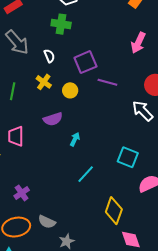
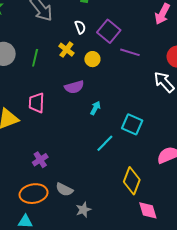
white semicircle: (49, 56) -> (80, 27), moved
purple square: (85, 62) -> (109, 31), turned -30
cyan square: (128, 157) -> (132, 124), moved

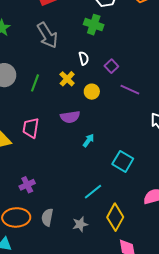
purple square: (109, 31) -> (111, 66), size x0.6
cyan line: (105, 143) -> (93, 192), moved
gray semicircle: (64, 189) -> (47, 217), turned 66
gray star: (83, 210) -> (80, 224), moved

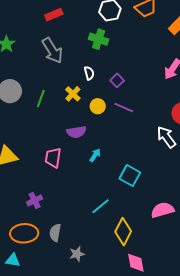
purple line: (130, 90) -> (124, 108), moved
pink trapezoid: (31, 128) -> (53, 158), moved
gray star: (80, 224) -> (77, 254), moved

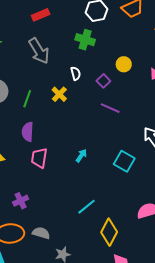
yellow circle: (98, 106) -> (124, 64), moved
purple semicircle: (76, 132) -> (28, 132), moved, turned 102
cyan square: (130, 176) -> (124, 161), moved
gray semicircle: (55, 233) -> (41, 233), turned 96

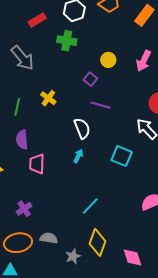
red rectangle: (41, 15) -> (37, 20), moved
white semicircle: (76, 74) -> (82, 128), moved, size x1.5
yellow diamond: (109, 232) -> (98, 242), moved

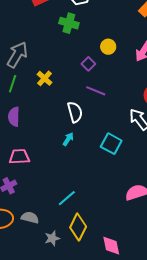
gray arrow: (22, 58) -> (17, 55), moved, turned -116
pink trapezoid: (37, 164) -> (19, 157), moved, turned 80
cyan line: (90, 206) -> (67, 198), moved

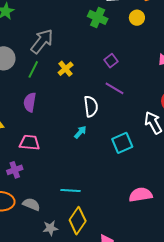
yellow circle: (108, 47) -> (137, 18), moved
cyan square: (111, 144) -> (122, 143), turned 30
cyan line: (67, 198) -> (71, 190), turned 36

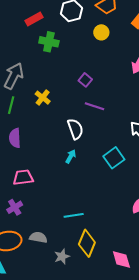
green cross: (98, 17) -> (49, 42), moved

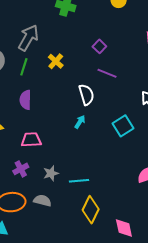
gray star: (62, 256) -> (51, 173), moved

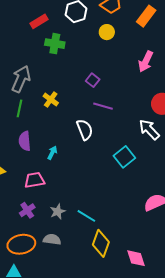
cyan arrow: (80, 122) -> (52, 153), moved
cyan line: (79, 181) -> (86, 216), turned 42

